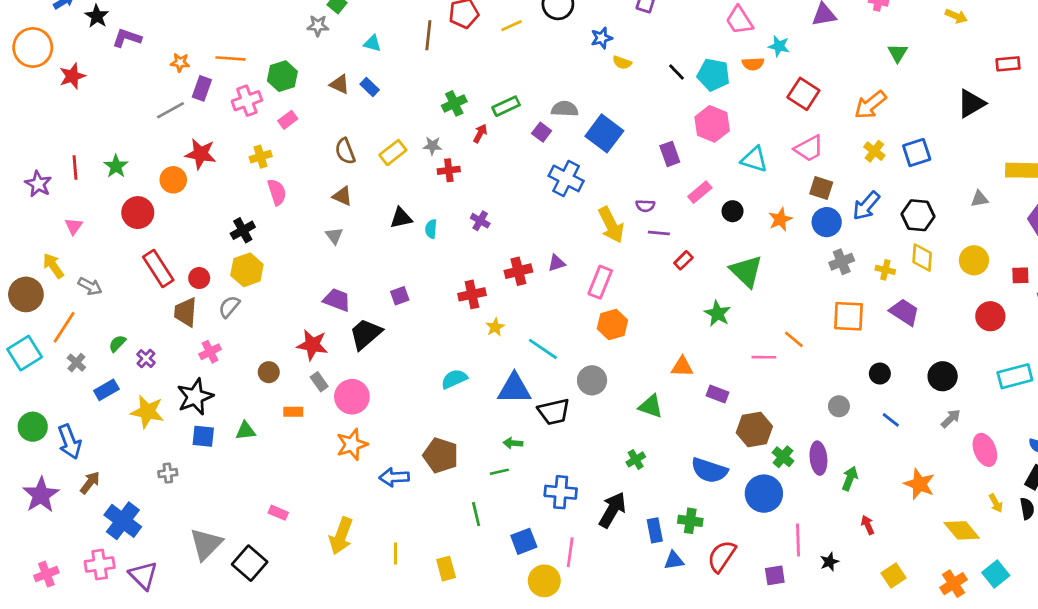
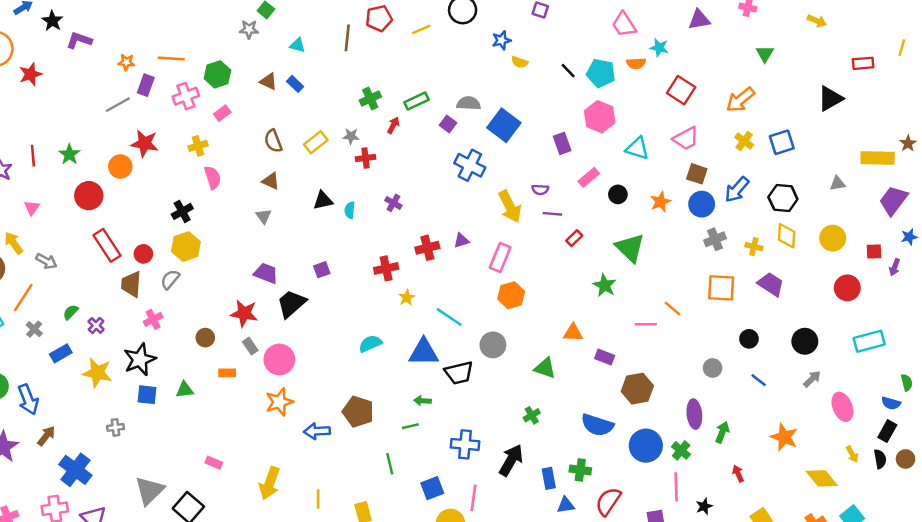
green cross: (783, 457) -> (681, 450), moved

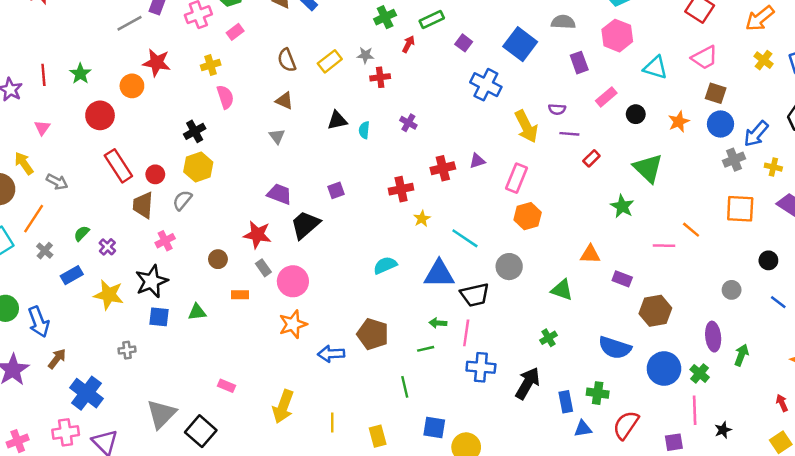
gray semicircle: (469, 103) -> (563, 22), moved
blue arrow: (737, 190) -> (756, 134), moved
red arrow: (738, 474) -> (782, 403), moved
blue square: (432, 488) -> (434, 427), moved, turned 30
pink line: (473, 498) -> (466, 333), moved

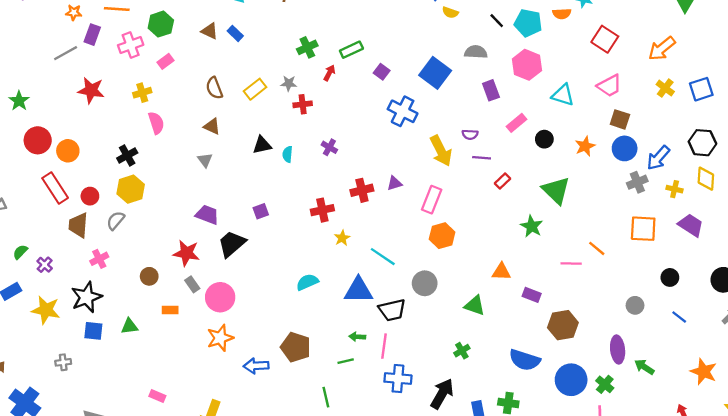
orange circle: (132, 86) -> (68, 151), moved
green arrow: (741, 355) -> (644, 367), turned -78

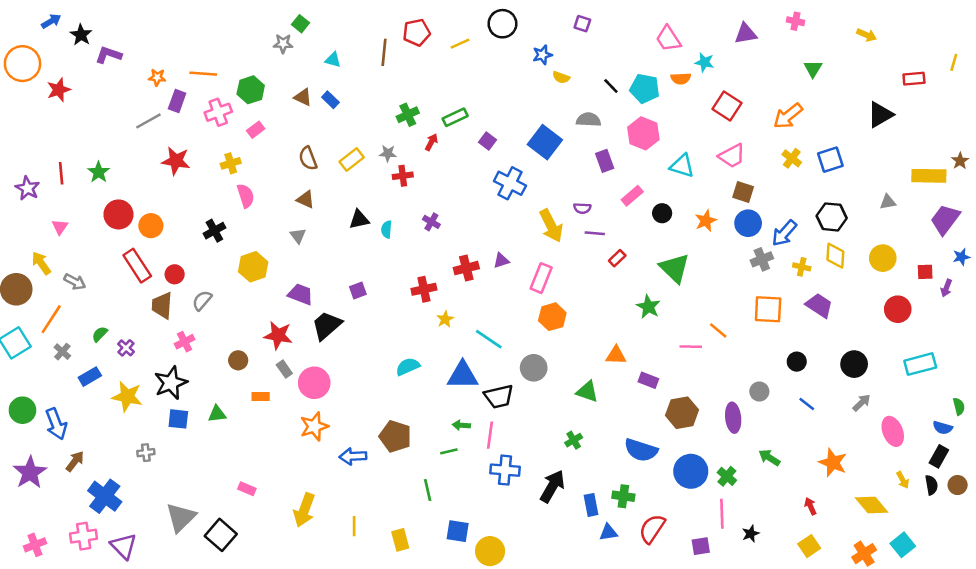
yellow hexagon: (131, 189) -> (253, 267), moved
purple ellipse: (618, 350) -> (733, 418), moved

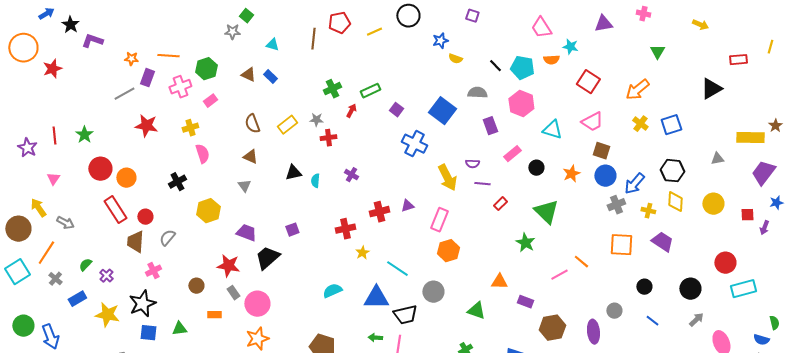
red circle: (898, 309) -> (725, 263), moved
pink line: (691, 347) -> (559, 275), turned -30

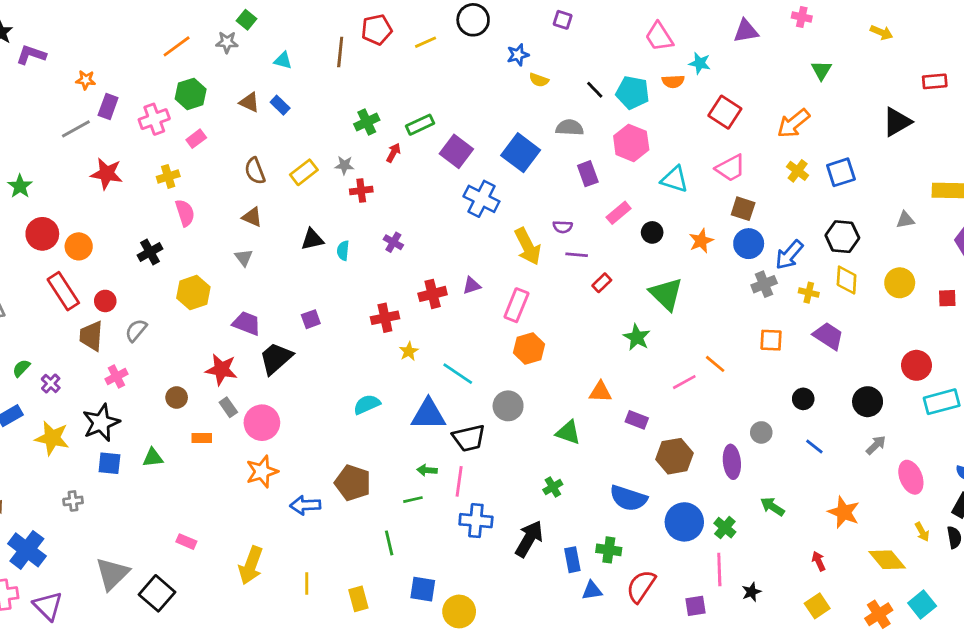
orange line: (168, 56) -> (177, 46), moved, turned -40
purple square: (396, 110) -> (456, 151), size x1.6
orange square: (621, 245) -> (771, 340), size x0.7

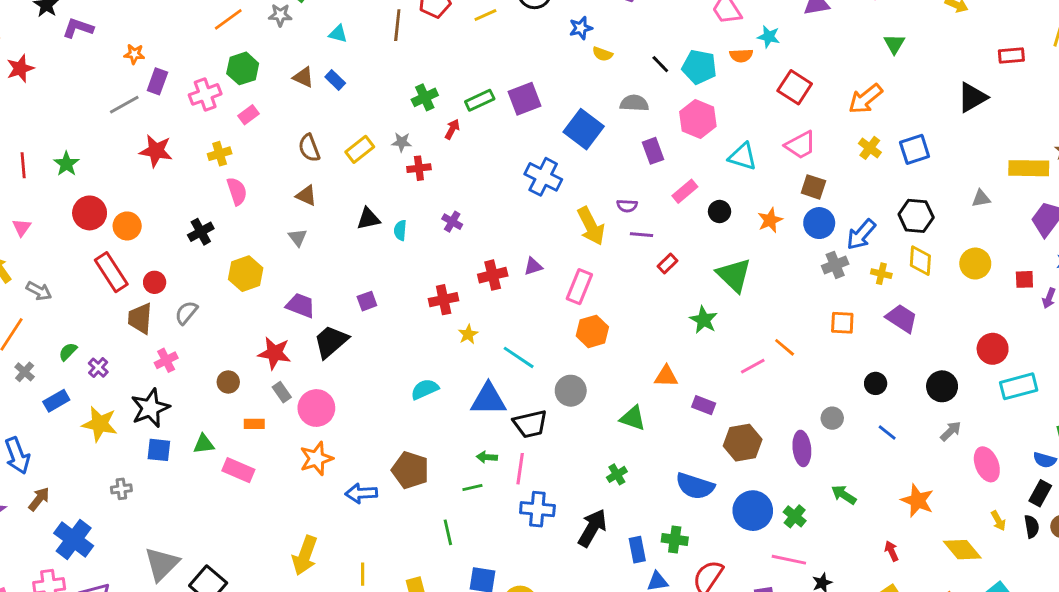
purple square: (456, 151) -> (524, 99), moved, turned 32
pink rectangle: (186, 542) -> (238, 470), moved, size x1.5
pink line: (719, 570) -> (789, 560), turned -76

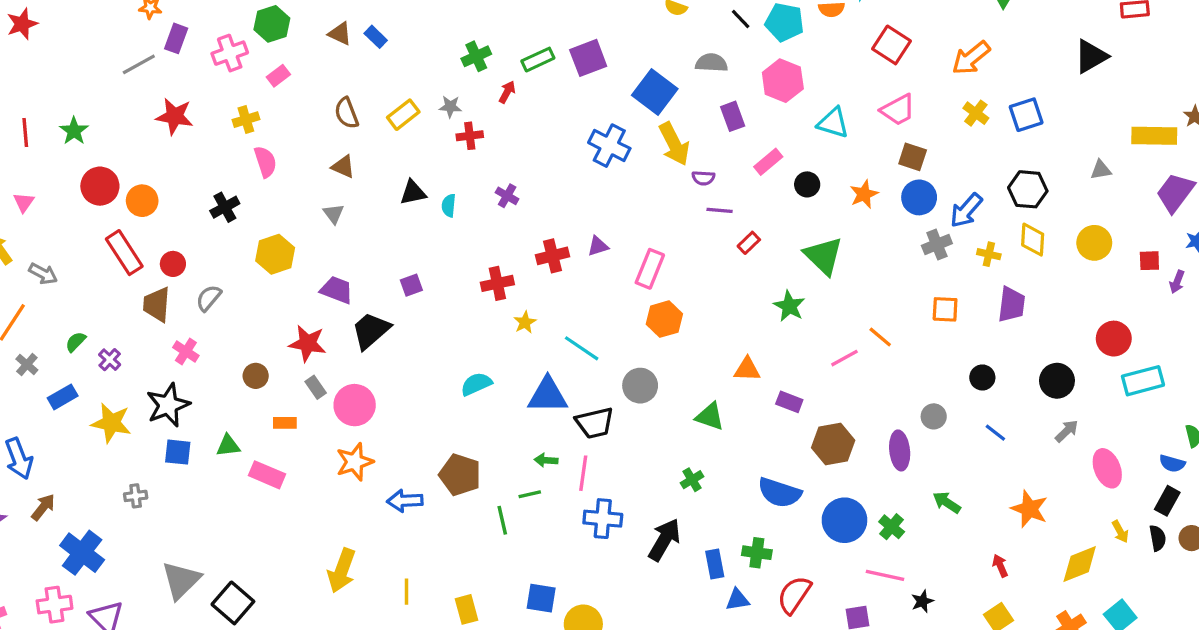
yellow arrow: (591, 226) -> (674, 144), moved
purple trapezoid: (902, 318) -> (1012, 304), turned 64
pink cross: (166, 360) -> (186, 352), turned -30
green line: (448, 532) -> (502, 520), moved
yellow diamond: (962, 550) -> (1080, 564), turned -72

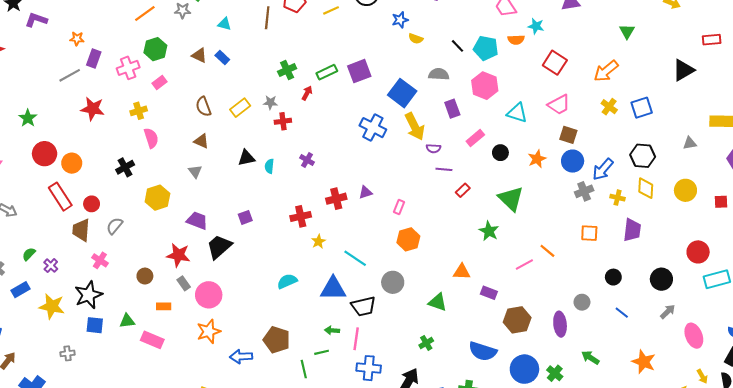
pink rectangle: (650, 269) -> (399, 207), size x0.6

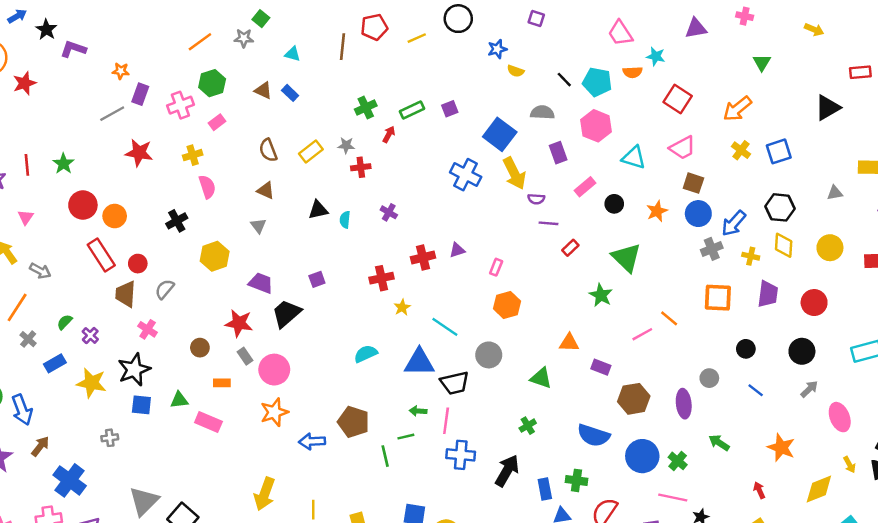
purple square: (359, 71) -> (450, 109), size x0.6
orange square: (589, 233) -> (718, 298), size x1.4
red circle: (698, 252) -> (814, 303), moved

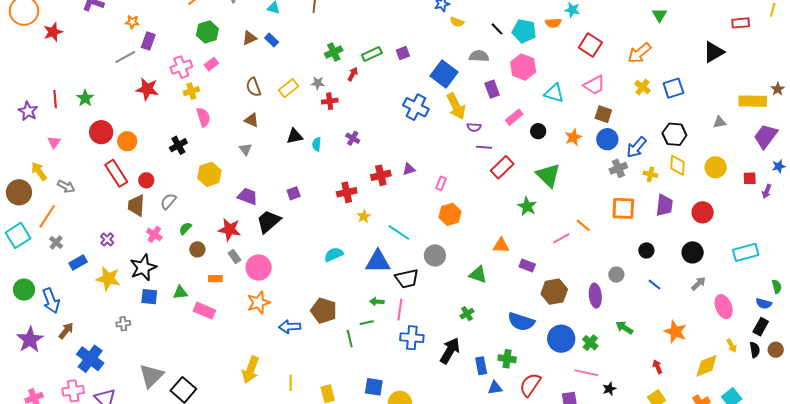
brown triangle: (263, 90) -> (250, 38), turned -49
pink cross: (180, 105) -> (181, 67), moved
red rectangle: (570, 248) -> (502, 167), size x1.6
green semicircle: (65, 322) -> (185, 228), moved

